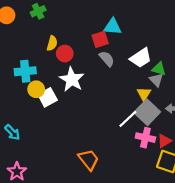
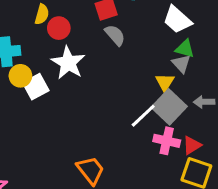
white trapezoid: (141, 58) -> (177, 20), moved, turned 75

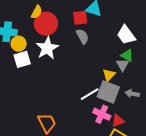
red circle: (59, 28) -> (46, 24), size x1.5
yellow circle: (20, 76) -> (19, 44), moved
gray square: (169, 107) -> (108, 92), turned -35

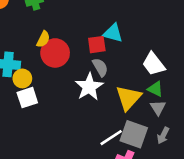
white star: (47, 48) -> (89, 87), moved
gray triangle: (123, 65) -> (158, 108), moved
yellow triangle: (109, 75) -> (128, 98), moved, size x1.6
gray arrow: (132, 94) -> (163, 135), turned -72

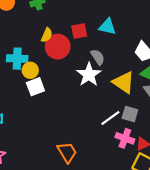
red square: (97, 45) -> (79, 31), moved
yellow triangle: (128, 98) -> (124, 82), turned -35
gray square: (134, 134) -> (130, 114), size x0.7

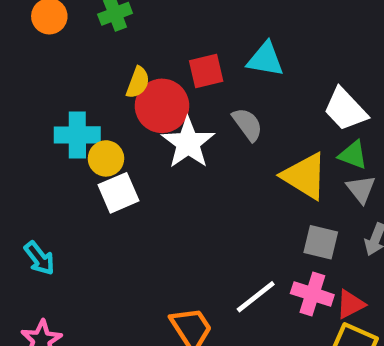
white star: (89, 75) -> (188, 143), moved
white line: (110, 118) -> (256, 297), moved

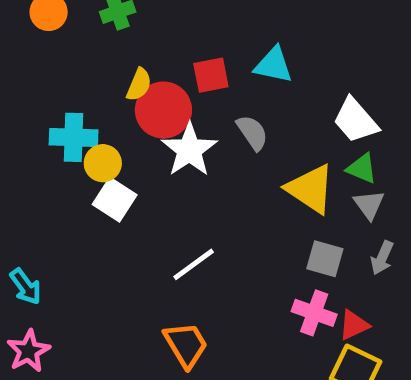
white square: (119, 193) -> (115, 200), turned -36
cyan arrow: (39, 258) -> (26, 287), moved
white line: (256, 297) -> (194, 264), moved

